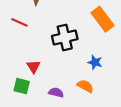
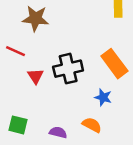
orange rectangle: (102, 19) -> (114, 64), moved
red triangle: (33, 67) -> (36, 76), moved

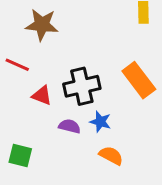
red triangle: (36, 76) -> (42, 95), turned -36
blue star: (103, 97) -> (100, 122), moved
purple semicircle: (58, 132) -> (70, 126), moved

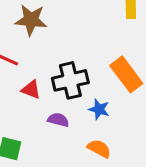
blue star: (100, 122) -> (99, 109), moved

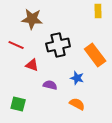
black cross: (70, 80) -> (58, 45), moved

